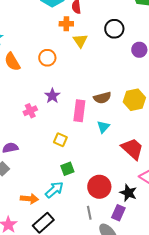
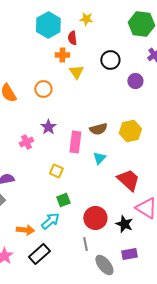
purple rectangle: (118, 213) -> (129, 254), moved, turned 56

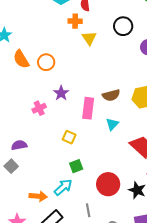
orange circle: (43, 89) -> (46, 62), moved
gray line: (85, 244) -> (88, 210), moved

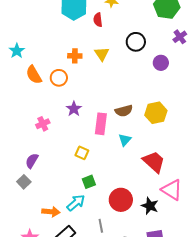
orange cross: (75, 21) -> (75, 56), moved
pink cross: (39, 108) -> (43, 124), moved
purple semicircle: (19, 145) -> (32, 161), turned -49

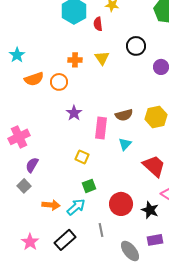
orange semicircle: (34, 75) -> (34, 79), turned -78
pink cross: (43, 124) -> (19, 137), moved, size x1.5
orange arrow: (51, 212) -> (51, 205), moved

